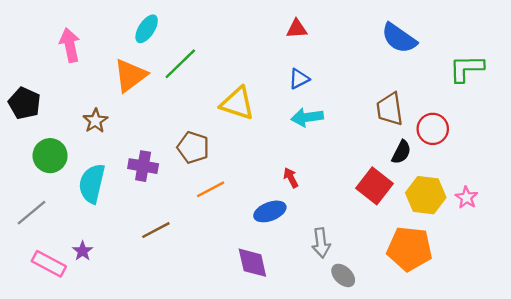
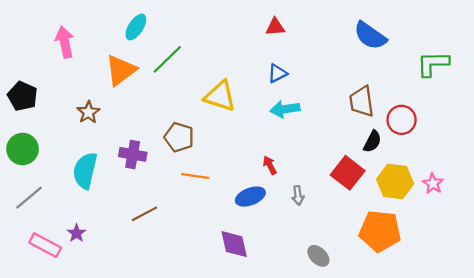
green circle: (50, 156) -> (23, 149), moved
orange line: (211, 189) -> (195, 176), turned 36
gray arrow: (321, 243) -> (298, 195), moved, size x0.7

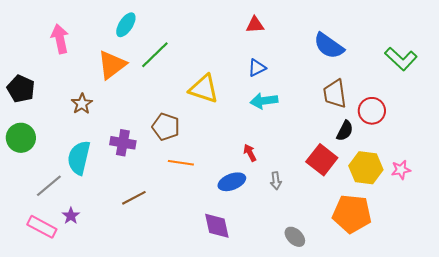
blue semicircle: (370, 36) -> (329, 46), moved
green L-shape: (433, 64) -> (401, 59), turned -136
pink star: (433, 184) -> (401, 170), turned 30
gray line: (29, 198) -> (49, 186), moved

